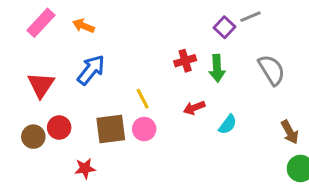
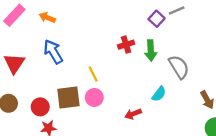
blue arrow: (91, 70) -> (53, 52), turned -70
gray semicircle: (272, 70) -> (179, 67), moved
red arrow: (194, 108) -> (133, 114), moved
red circle: (59, 128) -> (40, 107), moved

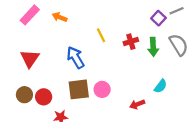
blue arrow: (53, 52) -> (76, 58), moved
gray semicircle: (179, 67) -> (179, 45), moved
yellow line: (93, 74) -> (101, 35), moved
red circle: (40, 107) -> (44, 97), moved

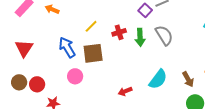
yellow line: (101, 35) -> (91, 26), turned 72
cyan semicircle: (161, 86) -> (158, 79), moved, size x1.5
brown square: (79, 89) -> (93, 53), moved
pink circle: (102, 89) -> (75, 76), moved

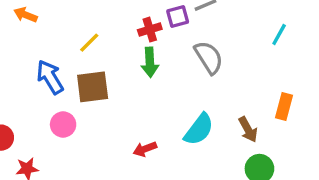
purple square: (145, 10) -> (178, 16), turned 32
red cross: (119, 32) -> (150, 30), moved
green arrow: (140, 37) -> (150, 62), moved

